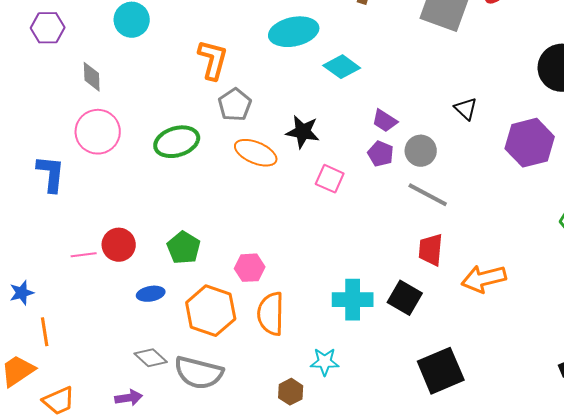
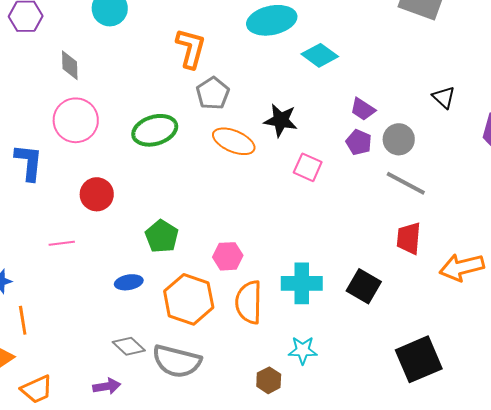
red circle: (119, 245) -> (97, 194), moved
black square: (405, 298) -> (364, 286), moved
cyan cross: (353, 300) -> (302, 283), moved

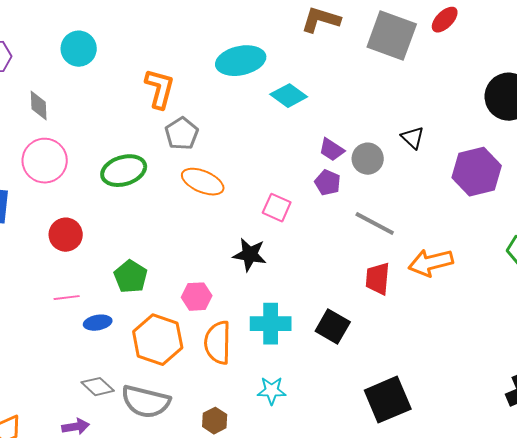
black star: (281, 120) -> (250, 255), moved
gray circle: (399, 139) -> (368, 159), moved
pink line: (62, 243) -> (67, 298), moved
orange arrow: (462, 267) -> (431, 263), moved
brown hexagon: (269, 380) -> (215, 421), moved

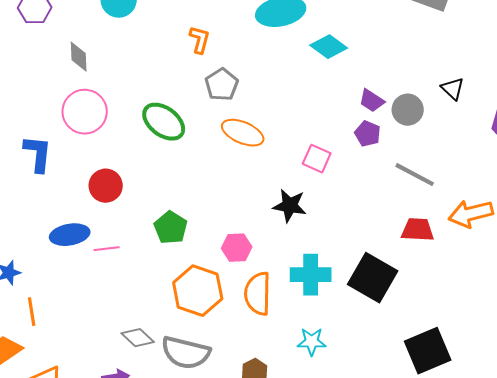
orange L-shape: (160, 89) -> (200, 40), size x0.7
green ellipse: (124, 171) -> (164, 122), turned 54
red trapezoid: (378, 279) -> (418, 230), turned 88
blue ellipse: (98, 323) -> (70, 235), moved, size x1.4
black square: (333, 327) -> (373, 278), size x1.4

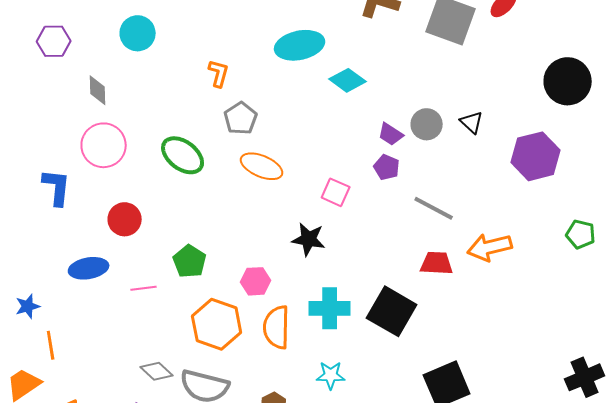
gray circle: (408, 110) -> (427, 124), moved
pink line: (107, 249) -> (144, 288), moved

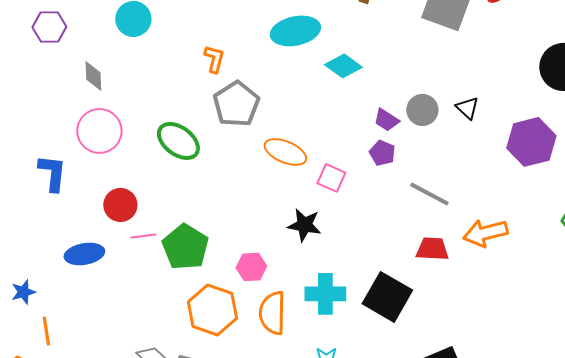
gray pentagon: (241, 118) -> (236, 104), size x1.4
orange ellipse: (262, 166) -> (285, 152), moved
green pentagon: (190, 261) -> (185, 247), size x1.4
pink line: (144, 288) -> (143, 236), moved

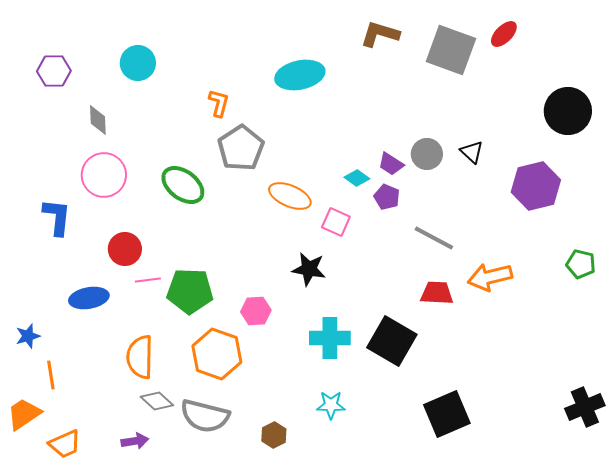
cyan diamond: (343, 66) -> (357, 178), moved, size x0.7
green pentagon: (185, 247) -> (190, 291), turned -30
orange semicircle: (272, 313) -> (140, 357), moved

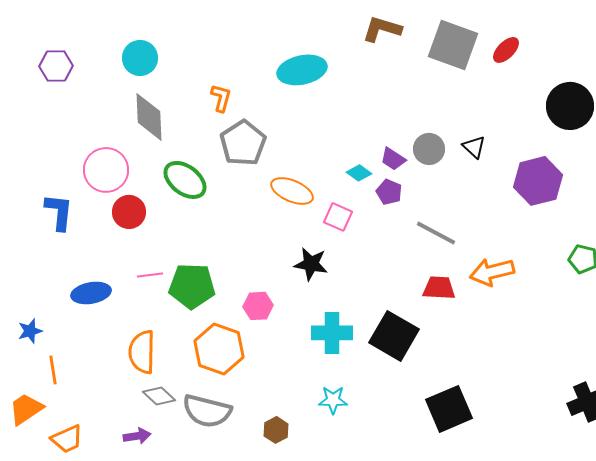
red ellipse: (504, 34) -> (506, 50), moved
gray diamond: (98, 120) -> (149, 117), moved, size x1.6
red circle: (125, 249) -> (129, 212), moved

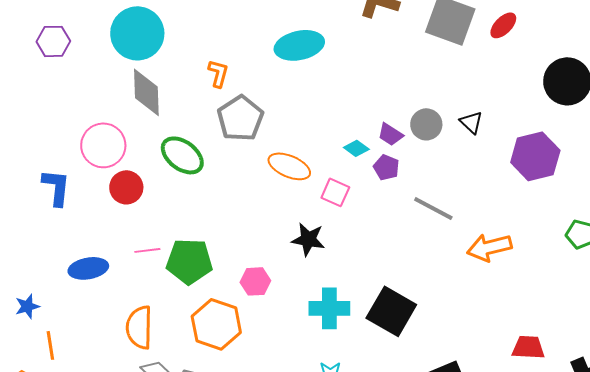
cyan circle: (140, 58) -> (137, 33), size x1.5
red trapezoid: (439, 288) -> (528, 347), moved

